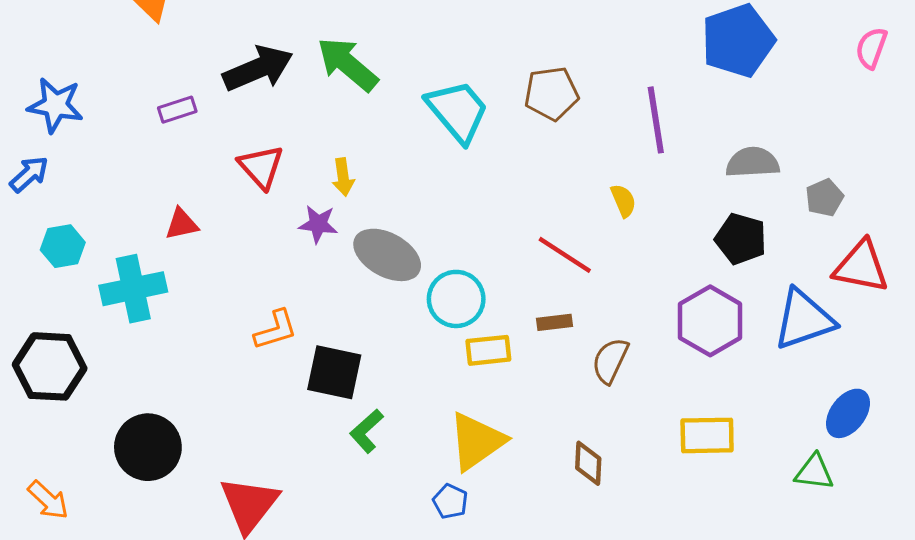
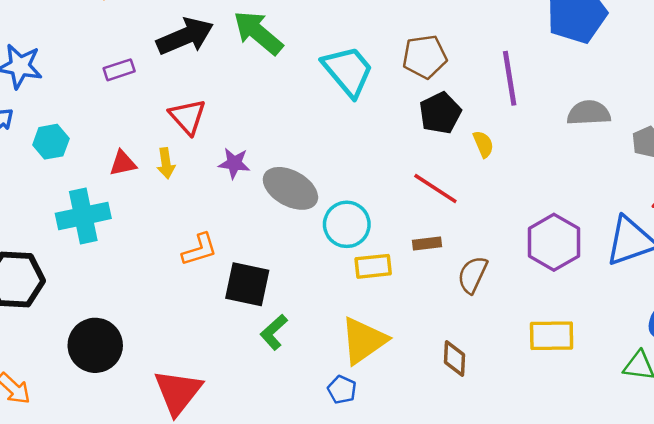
yellow arrow: (343, 177) -> (166, 163), moved
black pentagon: (741, 239) -> (440, 113), moved, turned 30
cyan hexagon: (63, 246) -> (51, 142), moved

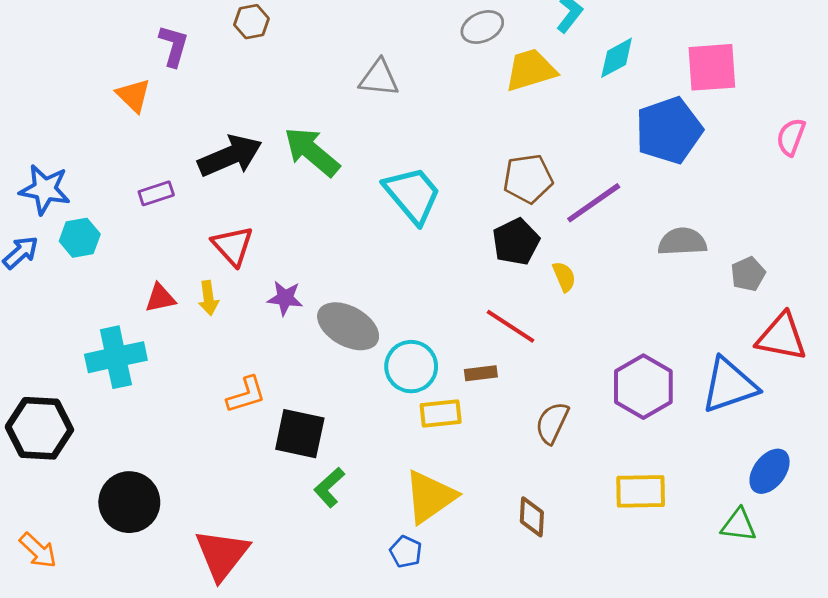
brown pentagon: (425, 57) -> (528, 179), moved
purple line: (510, 78) -> (594, 203), turned 64
cyan hexagon: (51, 142) -> (80, 238), moved
brown rectangle: (427, 244) -> (481, 373), moved

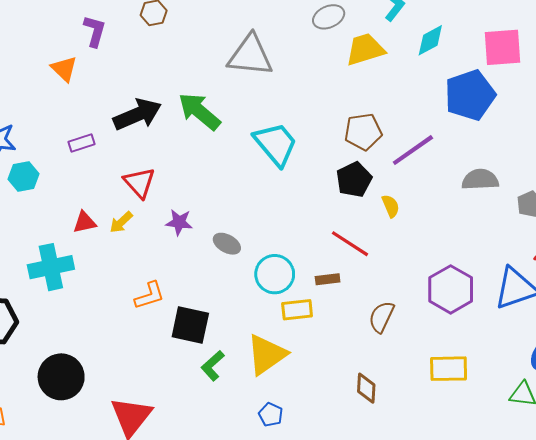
gray triangle: (379, 78) -> (250, 56), size x1.5
yellow arrow: (209, 298) -> (121, 222), turned 55
gray ellipse: (348, 326) -> (227, 244), size x0.6
yellow triangle: (430, 497) -> (267, 354), moved

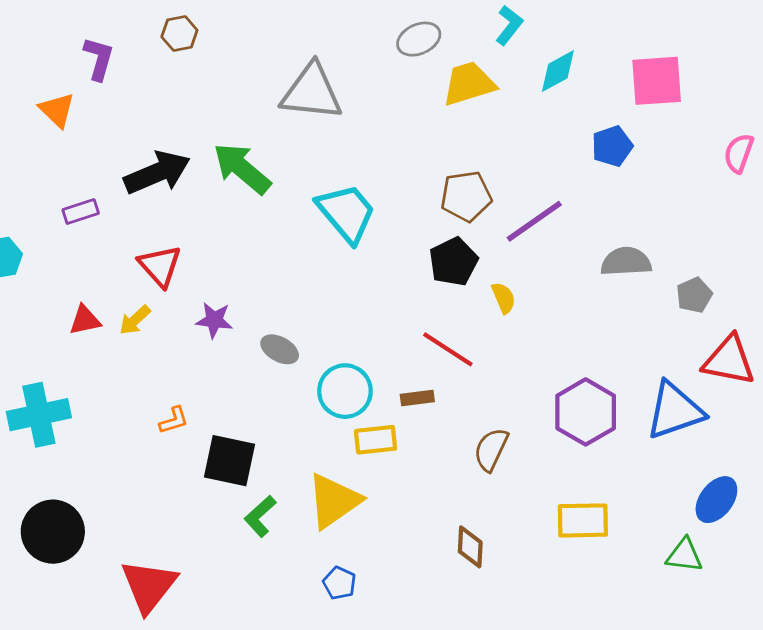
blue pentagon: (470, 95) -> (612, 146), size x0.6
cyan cross: (51, 267) -> (39, 415), moved
orange L-shape: (150, 296) -> (174, 420), size x0.7

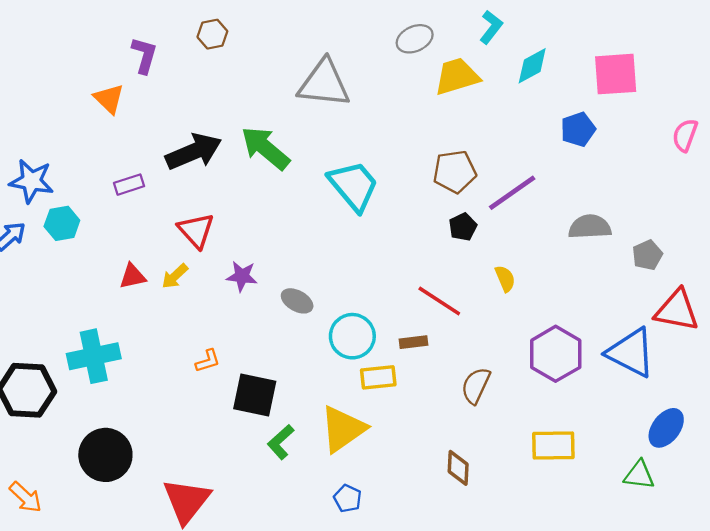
black pentagon: (453, 262) -> (463, 227), moved, size x0.7
yellow semicircle: (504, 298) -> (505, 279), moved
blue triangle: (675, 411) -> (631, 353), turned 46

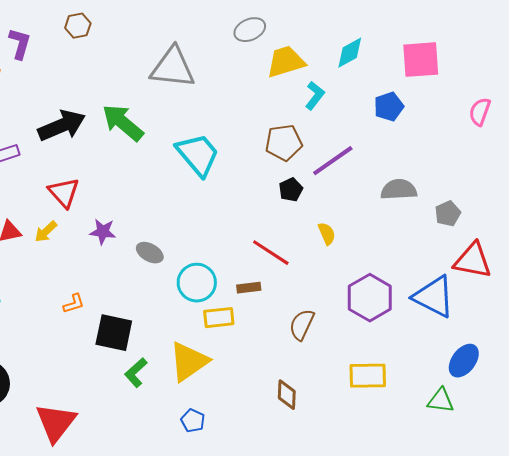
cyan L-shape: (491, 27) -> (315, 96), moved

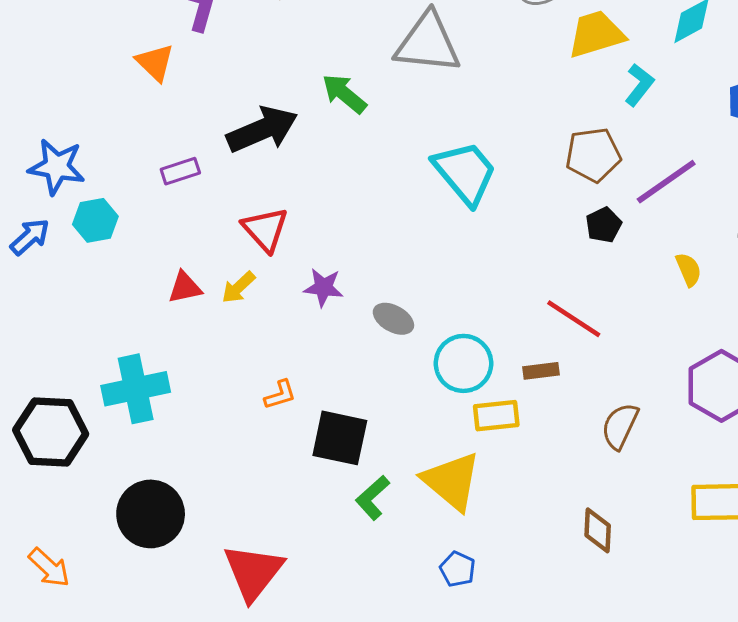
green arrow: (123, 123) -> (344, 94), moved, size x0.7
yellow semicircle: (327, 234) -> (689, 270), moved
yellow triangle: (189, 362) -> (452, 481), turned -45

